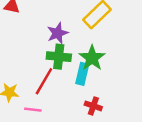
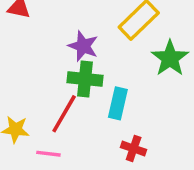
purple star: (58, 33) -> (83, 46), turned -30
green star: (92, 58) -> (170, 58), moved

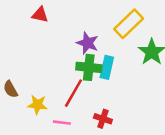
cyan rectangle: (118, 103) -> (107, 67), moved
red cross: (134, 149) -> (103, 119), moved

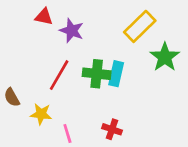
purple star: (88, 43) -> (72, 31), moved
red line: (73, 93) -> (59, 75), moved
pink line: (62, 123) -> (67, 133), turned 66

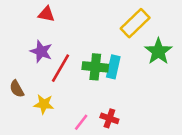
purple star: (72, 31) -> (41, 51), moved
pink line: (67, 133) -> (81, 122), moved, turned 54

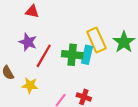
yellow rectangle: (135, 23) -> (96, 40), moved, turned -70

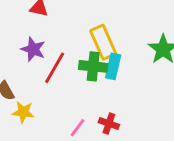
yellow rectangle: (96, 40) -> (103, 42), moved
yellow star: (30, 85) -> (23, 112), moved

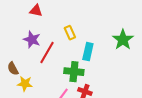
yellow rectangle: (103, 42) -> (70, 33), moved, size x0.6
green cross: (93, 66) -> (74, 72), moved

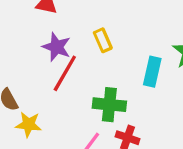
purple star: (32, 40) -> (57, 47), moved
cyan rectangle: (88, 52) -> (152, 72), moved

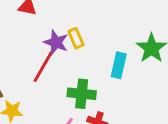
purple star: (57, 47) -> (56, 42), moved

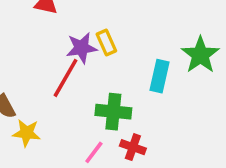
purple star: (56, 42) -> (82, 48), turned -30

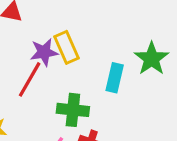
yellow rectangle: (106, 43) -> (66, 47), size x1.4

